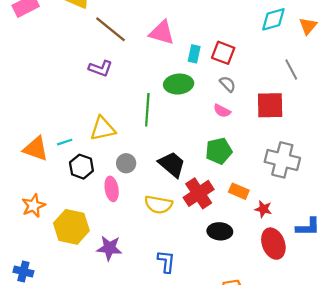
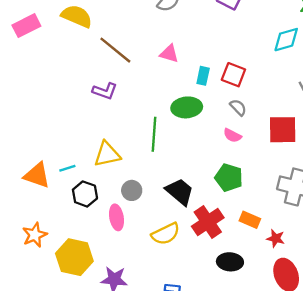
pink triangle: (162, 33) -> (169, 54), size x0.7
green pentagon: (219, 151) -> (229, 178), turned 30
yellow semicircle: (158, 205) -> (166, 234), turned -36

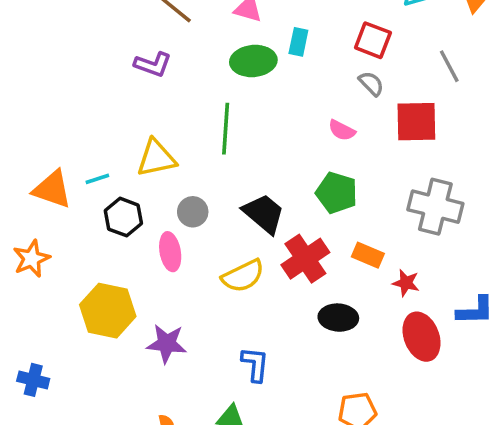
red square: (233, 75) -> (373, 40), moved
green ellipse: (187, 107) -> (253, 61), moved
gray semicircle: (238, 107) -> (371, 84), moved
orange star: (35, 235) -> (31, 259), moved

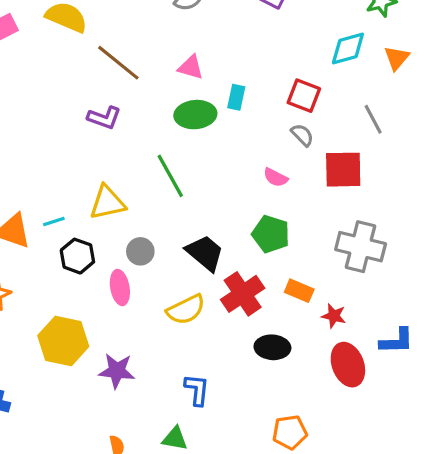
green line: (226, 129) -> (170, 176), turned -33

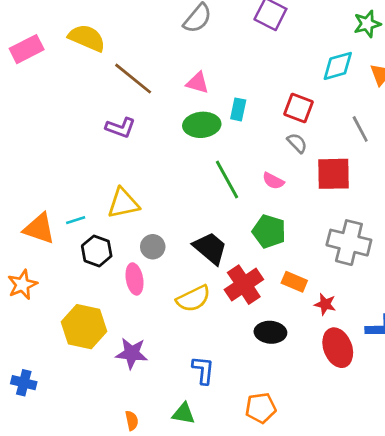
green line: (170, 176) -> (227, 179), moved
orange pentagon: (290, 432) -> (261, 408), moved

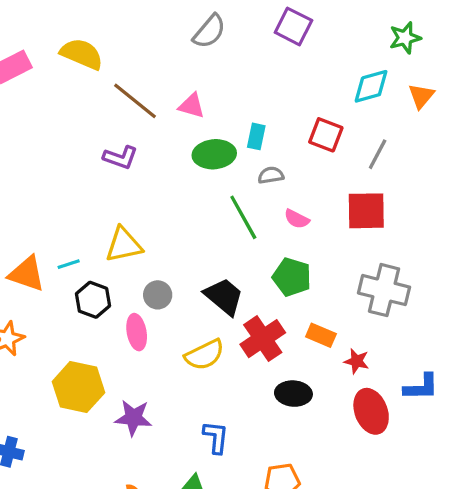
pink triangle: (198, 83) -> (192, 106), moved
gray line: (360, 129) -> (378, 154), moved, turned 56
gray semicircle: (297, 143) -> (271, 175), moved, turned -55

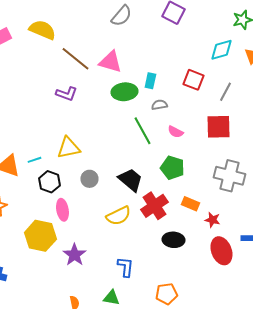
pink triangle: (192, 106) -> (110, 62), size x1.4
pink ellipse: (137, 332) -> (62, 210), moved
purple star: (133, 418) -> (74, 255), turned 30

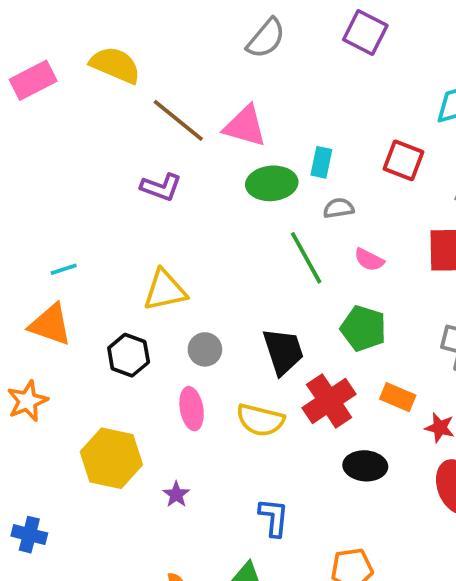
cyan line: (34, 160) -> (64, 269), moved
black trapezoid: (130, 180) -> (283, 351), turned 32
pink ellipse: (62, 210) -> (192, 409), moved
yellow semicircle: (118, 216) -> (260, 420), turned 40
purple star: (74, 255) -> (176, 494), size x0.6

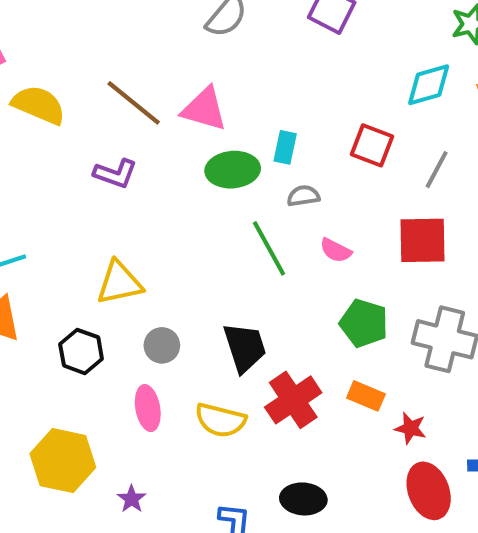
yellow semicircle: (115, 65) -> (39, 105), moved
green pentagon: (363, 328) -> (364, 323), moved
black ellipse: (365, 466) -> (303, 499), moved

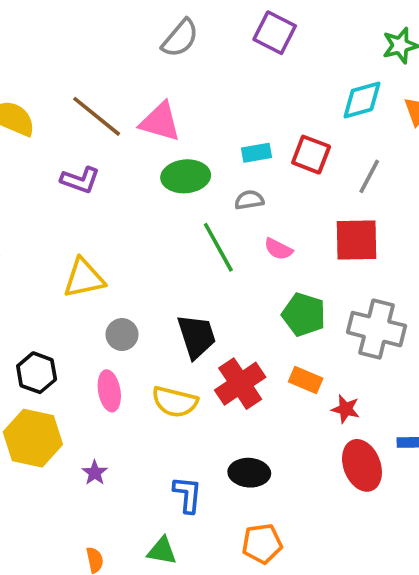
cyan rectangle: (285, 147) -> (257, 153), moved, turned 68
black hexagon: (81, 351) -> (37, 373), moved

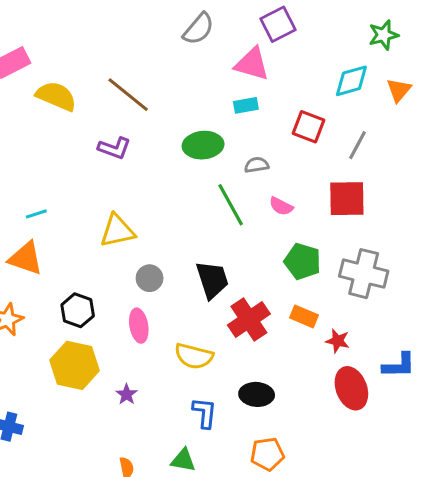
purple square: (275, 33) -> (278, 24), turned 36
pink triangle: (160, 122) -> (252, 64), moved
cyan rectangle: (257, 153) -> (246, 105), moved
yellow semicircle: (175, 402) -> (194, 356), moved

